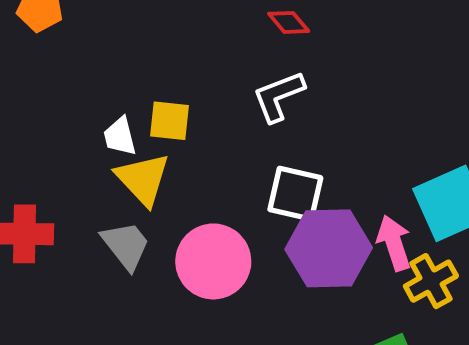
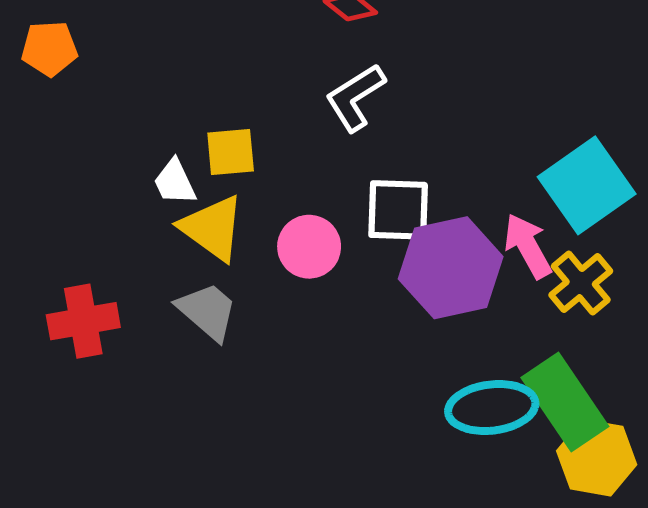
pink circle: (213, 261) -> (309, 247), moved, size x0.7

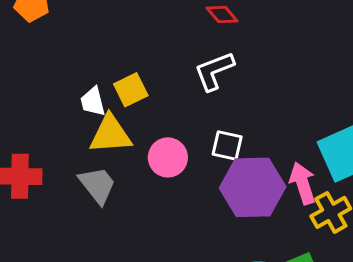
yellow square: (231, 152) -> (131, 90), turned -32
white square: (398, 210) -> (227, 145), size x0.7
yellow triangle: (212, 228) -> (110, 134), turned -51

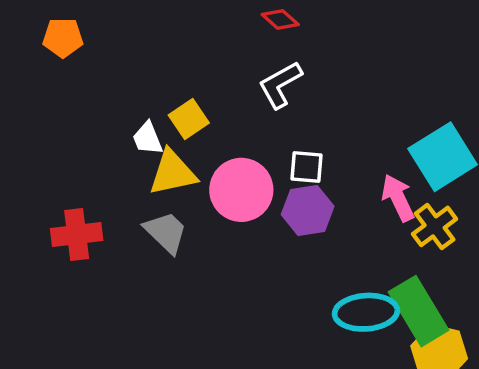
pink circle: (168, 157) -> (241, 190), size x1.4
purple hexagon: (253, 187) -> (308, 210), moved, size x0.7

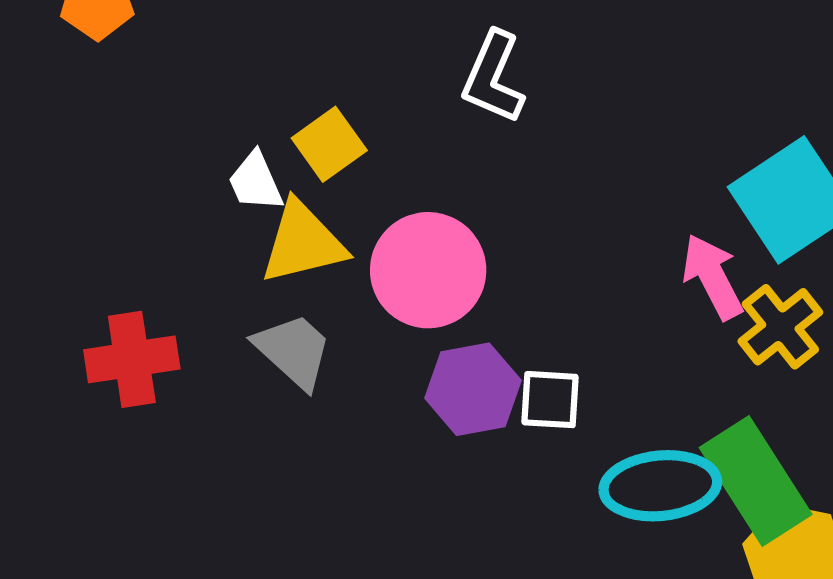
white L-shape: (280, 85) -> (493, 77), turned -36
white square: (306, 167) -> (550, 400), moved
purple hexagon: (308, 210) -> (473, 389), moved

